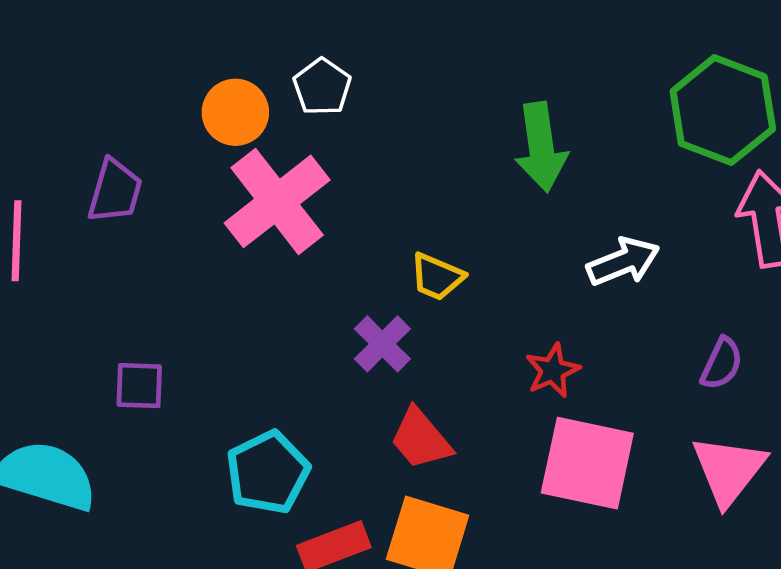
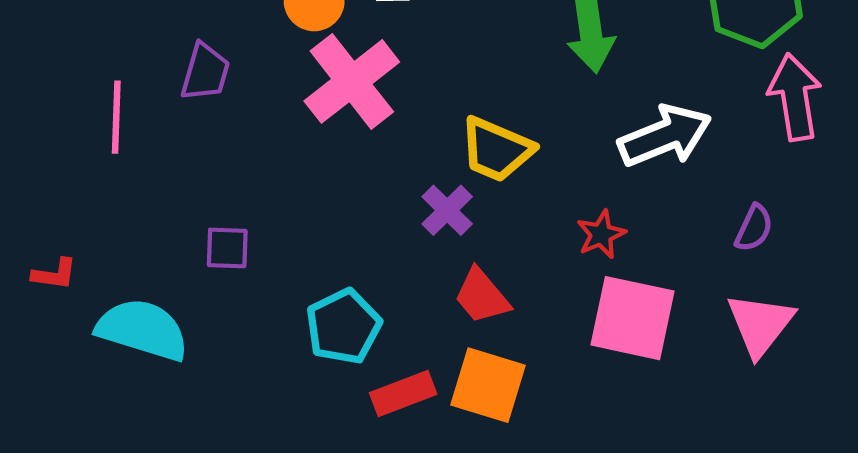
white arrow: (623, 262) -> (665, 136), size x1.4
yellow trapezoid: (437, 277) -> (496, 150), size x1.5

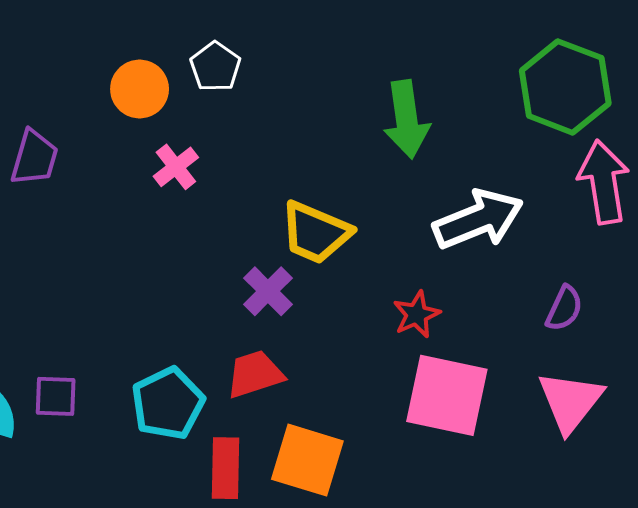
pink cross: (352, 81) -> (176, 167), size x0.5
purple square: (227, 248) -> (56, 396), moved
red trapezoid: (482, 296) -> (255, 374), moved, turned 112
red rectangle: (403, 394) -> (225, 468), turned -68

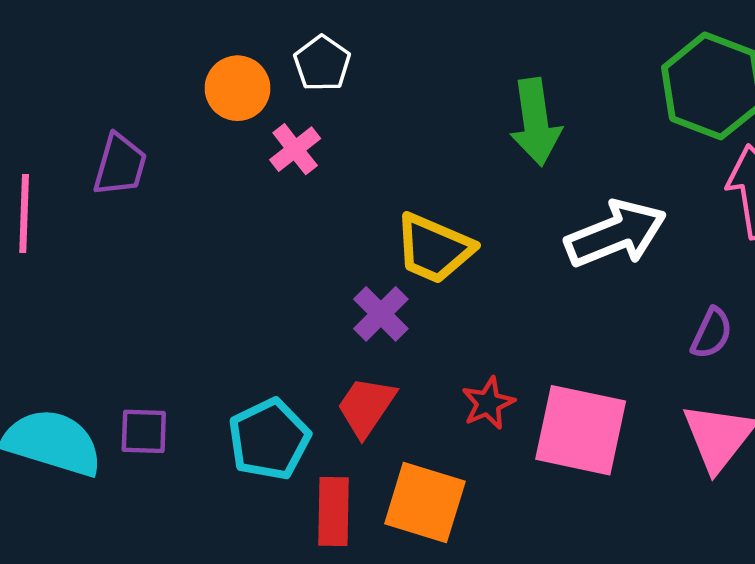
pink cross: (176, 167) -> (295, 149), moved
red star: (417, 314) -> (488, 403), moved
red trapezoid: (255, 374) -> (366, 407), turned -38

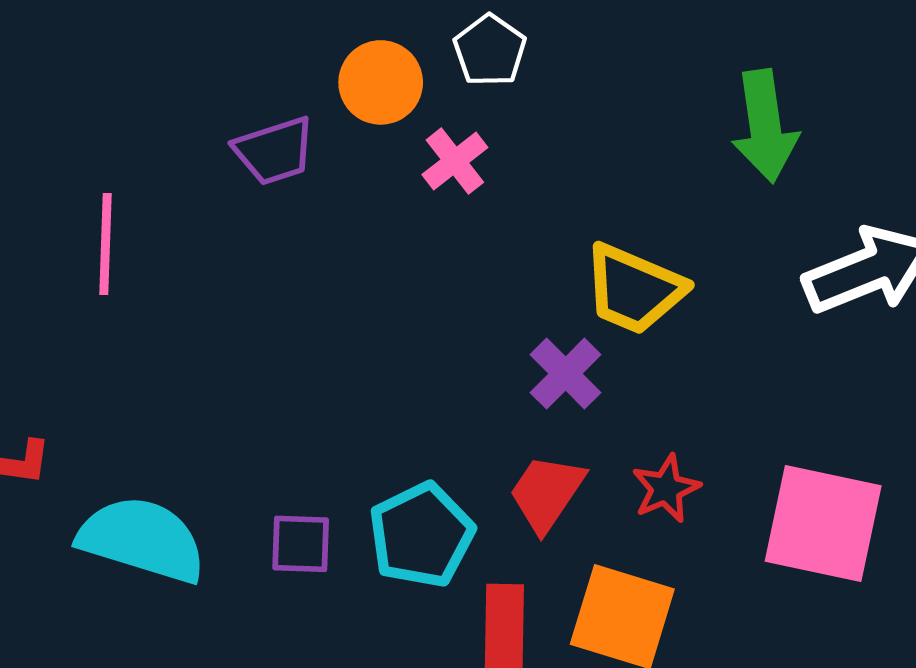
purple trapezoid: (120, 165) -> (274, 151), moved, turned 56
red star: (488, 403) -> (666, 489), moved
purple square: (144, 431) -> (301, 544), moved

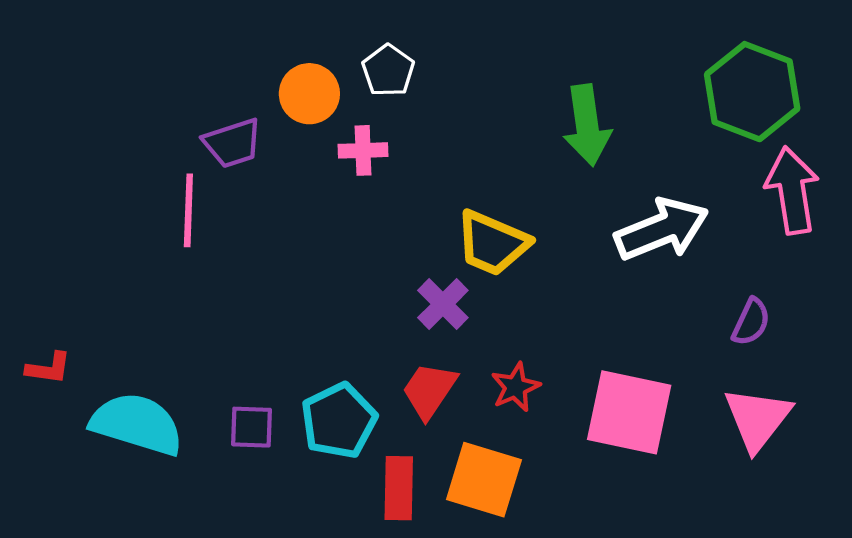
pink cross: (455, 161) -> (363, 150), turned 36
pink line: (106, 244) -> (188, 210), moved

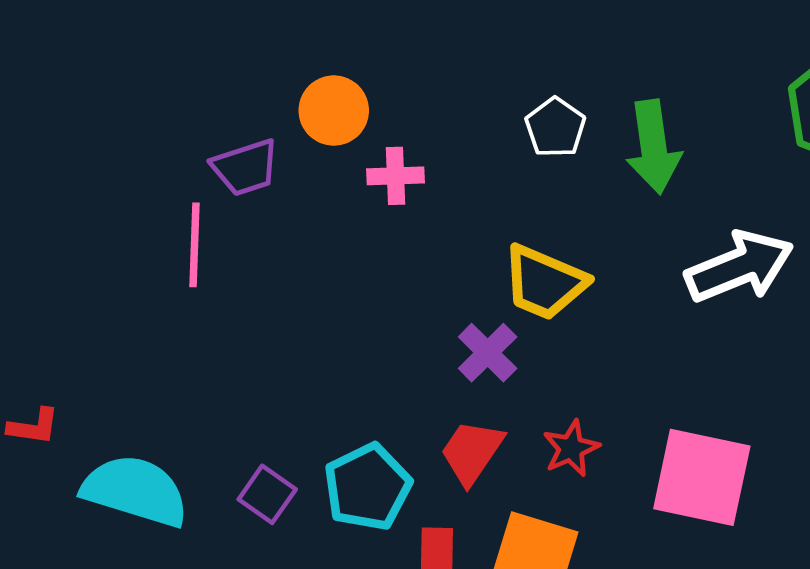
white pentagon: (388, 71) -> (555, 127), moved
purple square: (252, 427) -> (267, 494), turned 33

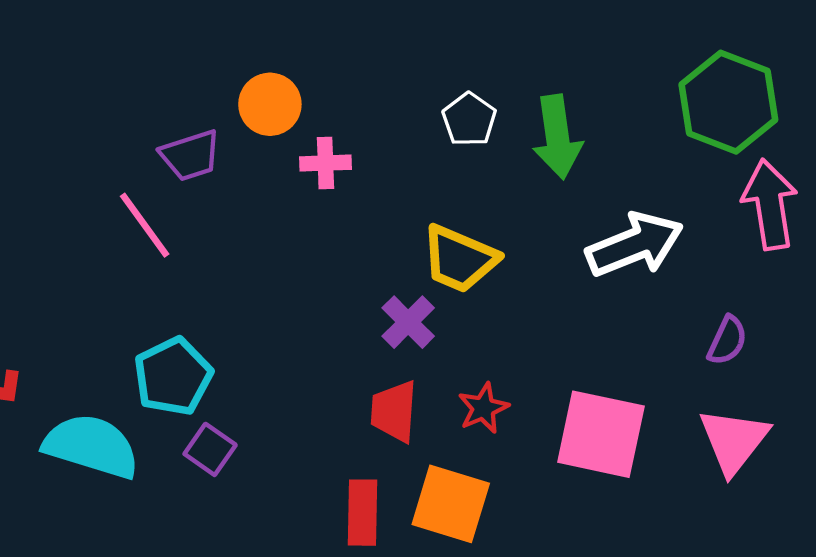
pink line: (195, 245) -> (145, 225), turned -38
red trapezoid: (472, 452) -> (394, 411), turned -30
cyan pentagon: (368, 487) -> (173, 376), moved

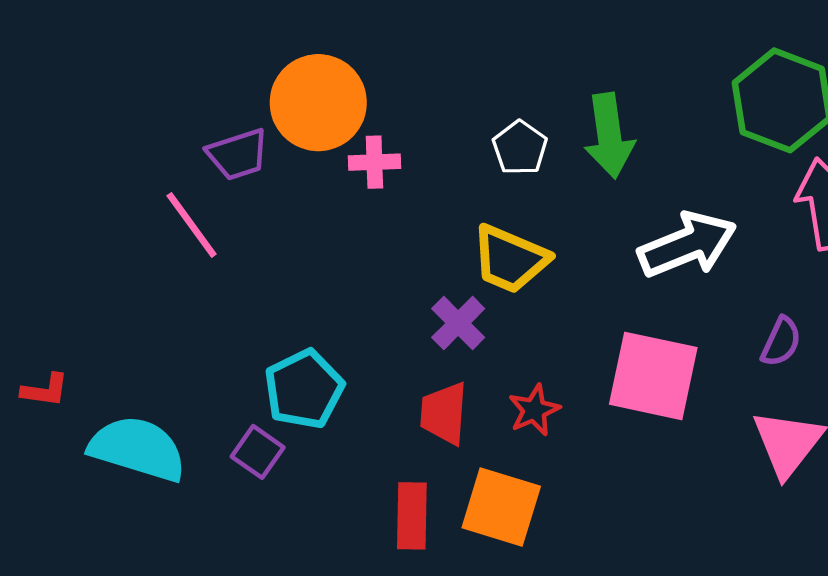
orange circle: (270, 104) -> (318, 103), size x1.5
white pentagon: (469, 119) -> (520, 148), moved
cyan pentagon: (173, 376) -> (304, 389), moved
pink square: (601, 434) -> (653, 376), moved

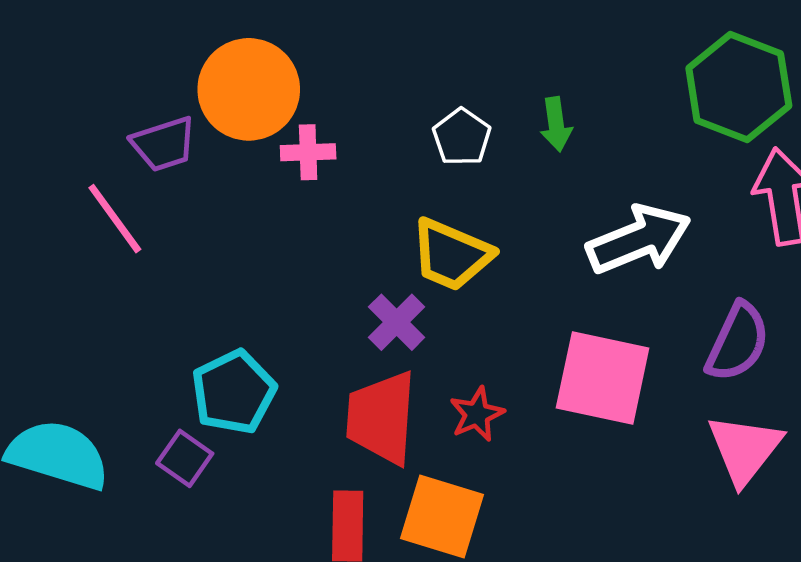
green arrow: (609, 136) -> (556, 124), size x0.6
purple semicircle: (781, 342) -> (738, 342), size x1.5
red trapezoid: (444, 413) -> (381, 418), size x1.4

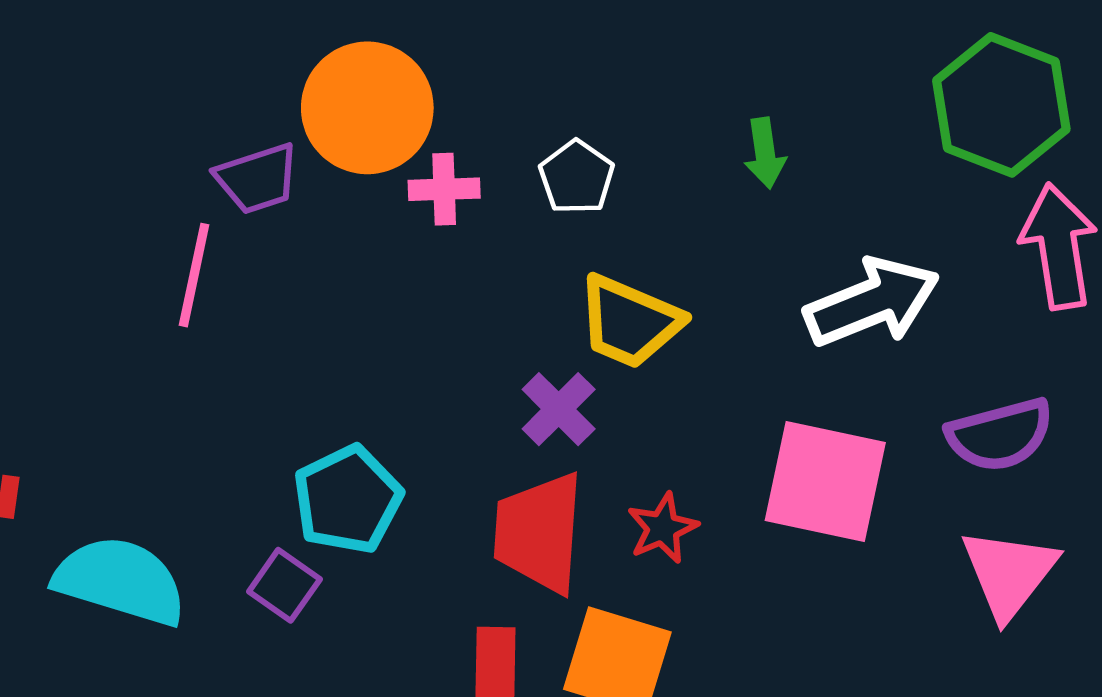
white pentagon: (462, 137) -> (577, 177), moved
pink line: (115, 219) -> (194, 275), turned 48
purple semicircle: (738, 342) -> (1000, 435), turned 50

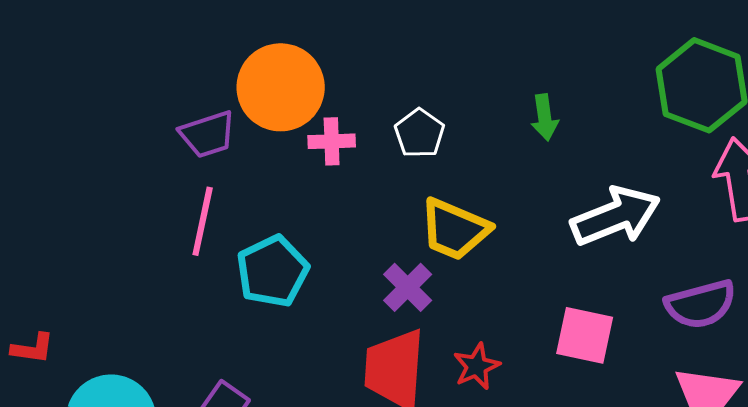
pink line: (194, 275) -> (203, 221), moved
pink square: (825, 481) -> (585, 335), size x0.7
cyan pentagon: (348, 499) -> (273, 271), moved

